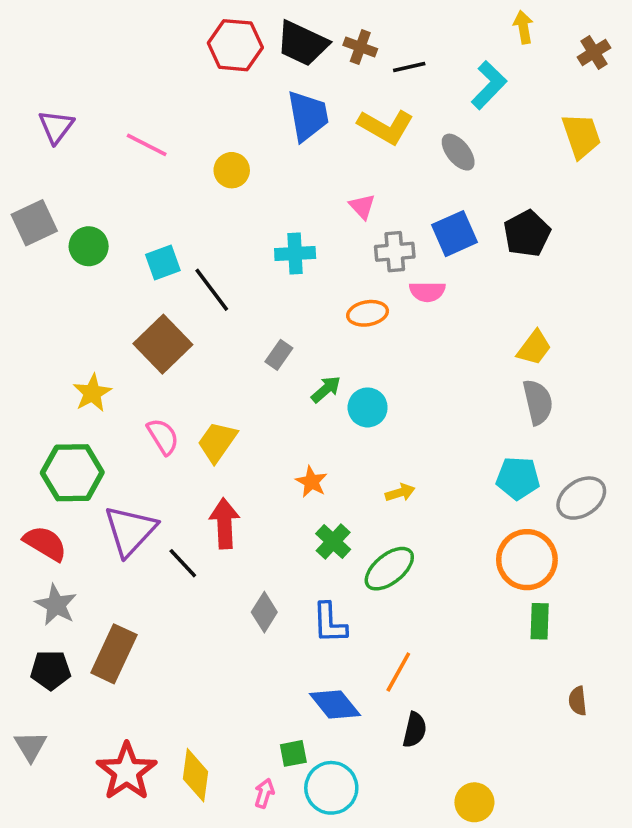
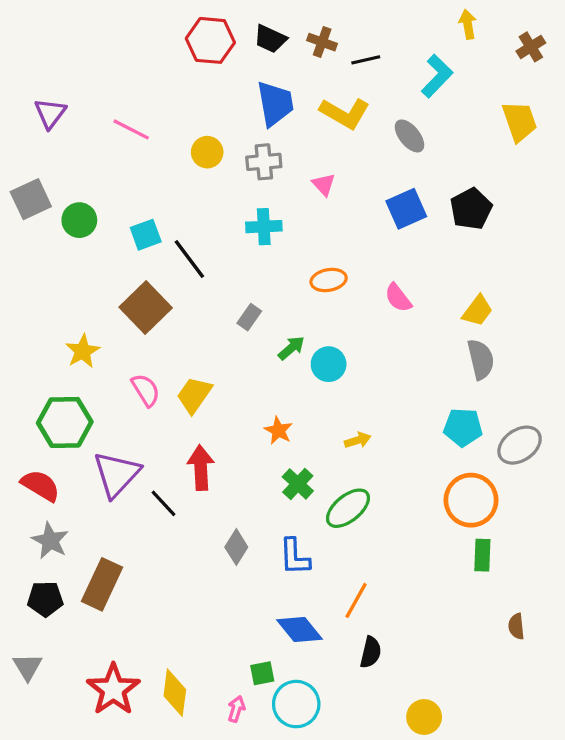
black trapezoid: (302, 43) -> (270, 39), size x0.7
gray cross: (395, 252) -> (264, 162), moved
pink semicircle: (427, 292) -> (398, 298), moved, turned 52

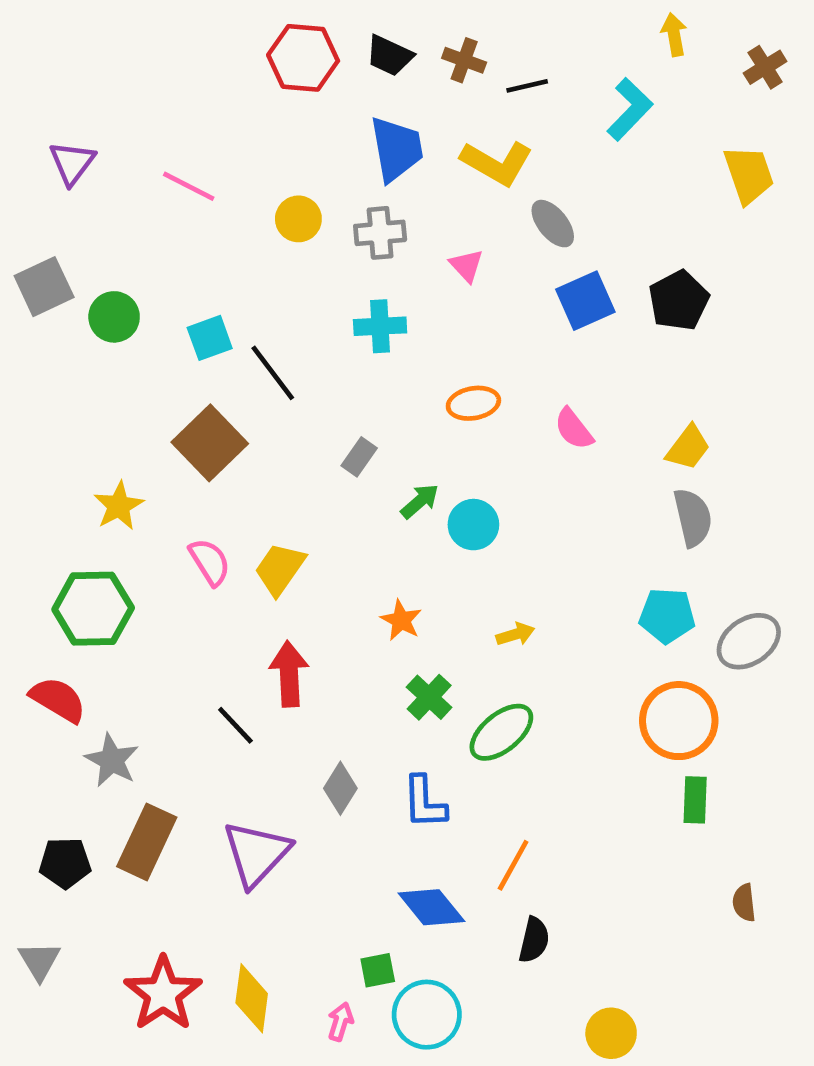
gray ellipse: (409, 136) -> (553, 224), moved
purple triangle: (117, 474) -> (256, 854), moved
gray star: (50, 541) -> (112, 760), moved

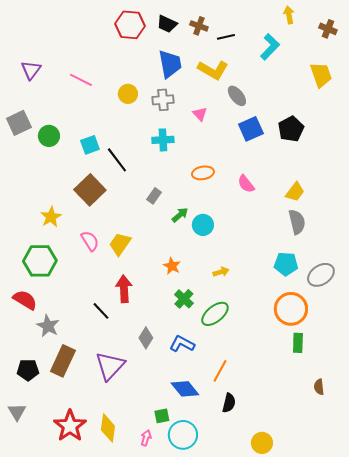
brown cross: (765, 67) -> (328, 29), turned -36
blue L-shape: (424, 802) -> (182, 344), turned 120

